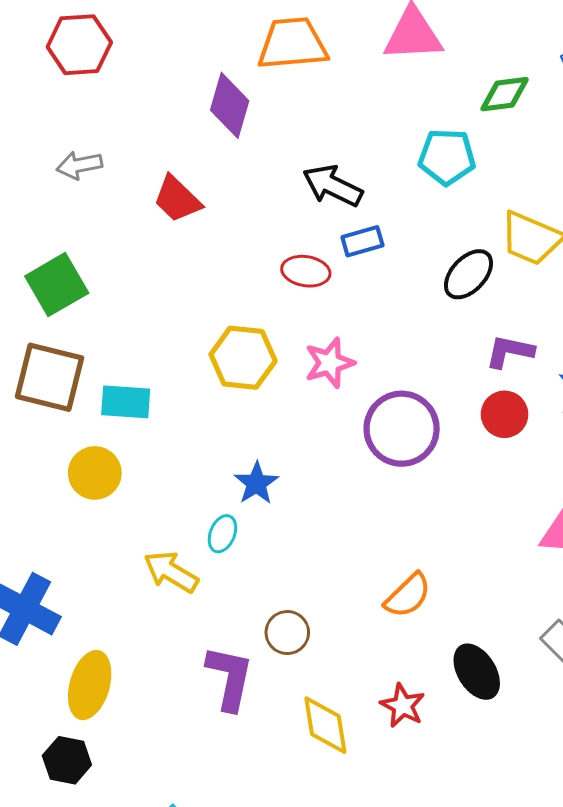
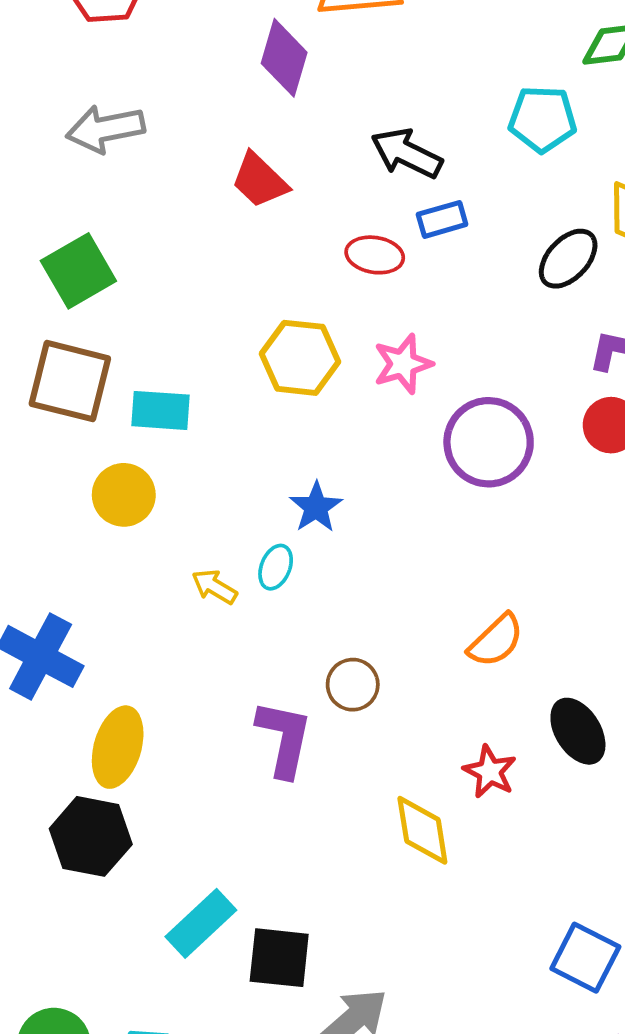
gray arrow: (79, 165) -> (105, 129), size x1.4
red trapezoid: (177, 199) -> (260, 180), moved
yellow arrow: (171, 572) -> (214, 587), moved, size x0.7
yellow diamond: (325, 725) -> (422, 830), moved
black hexagon: (67, 760) -> (91, 836), size x1.4

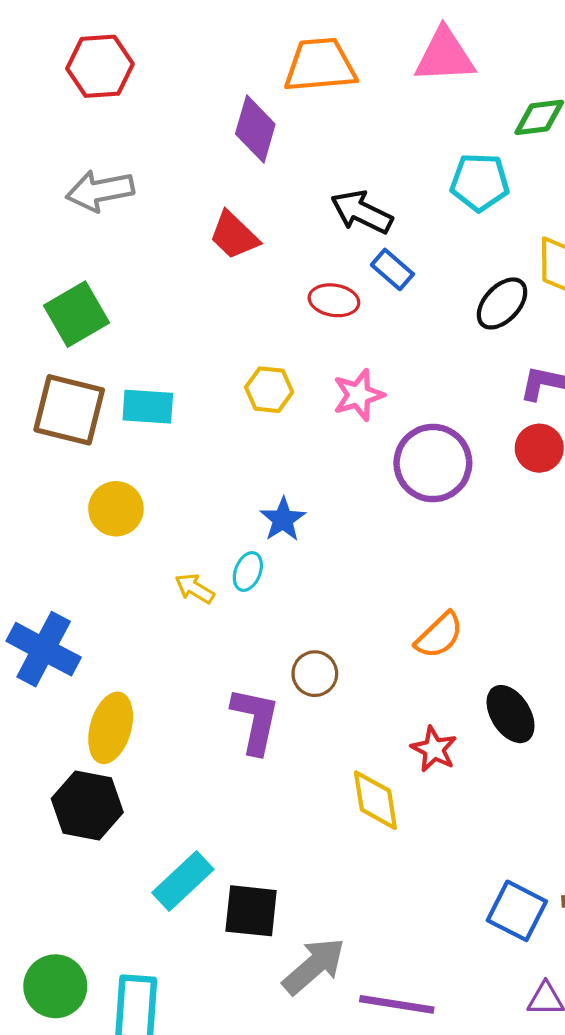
blue rectangle: (442, 219) -> (392, 269), turned 57
yellow hexagon: (300, 358) -> (269, 390), size x0.7
cyan rectangle: (160, 410) -> (148, 407), moved

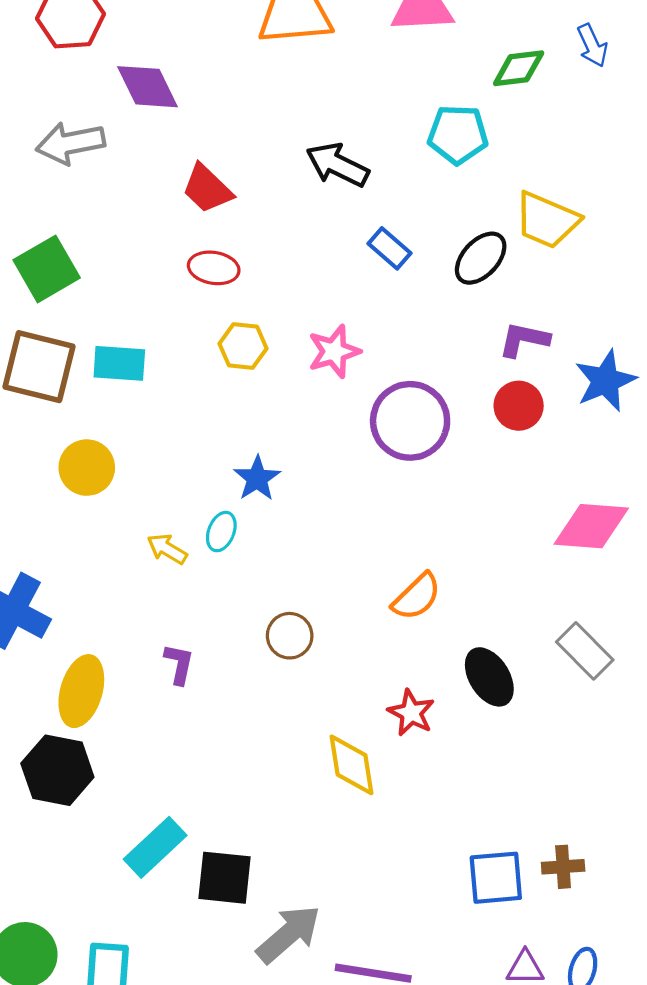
purple diamond: (255, 129) -> (148, 87), moved, turned -42
blue rectangle: (392, 269) -> (389, 248), moved
red ellipse: (334, 300) -> (214, 268), moved
purple L-shape: (255, 720) -> (179, 664), moved, size x0.6
blue square: (517, 911) -> (496, 878), turned -32

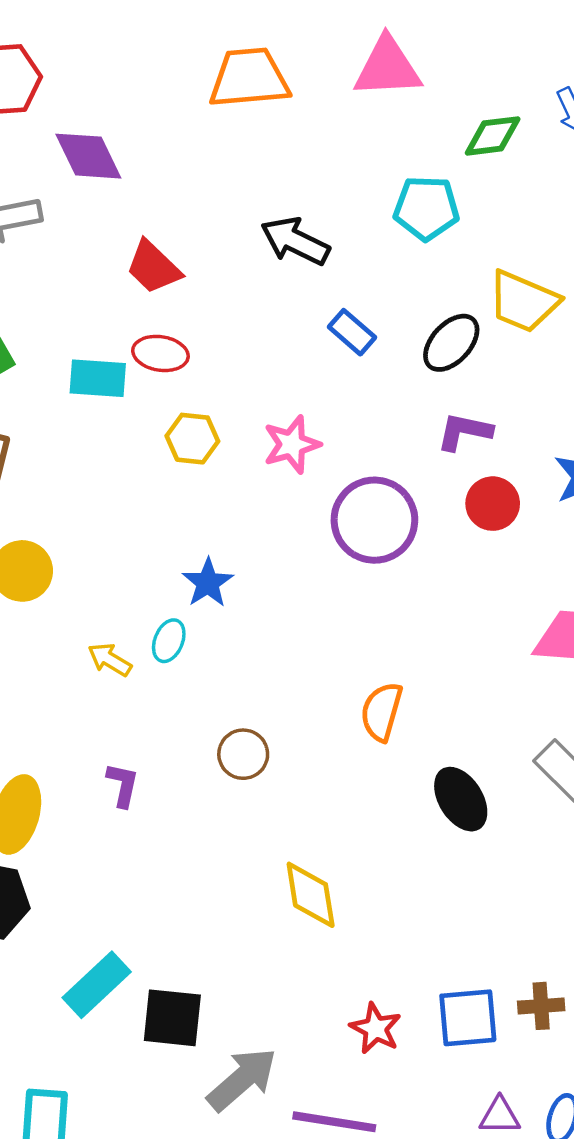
purple L-shape: (524, 340) -> (464, 431), moved
cyan rectangle: (119, 363) -> (98, 378), moved
orange semicircle: (417, 597) -> (382, 712), turned 150
red star: (411, 713) -> (376, 1028), moved

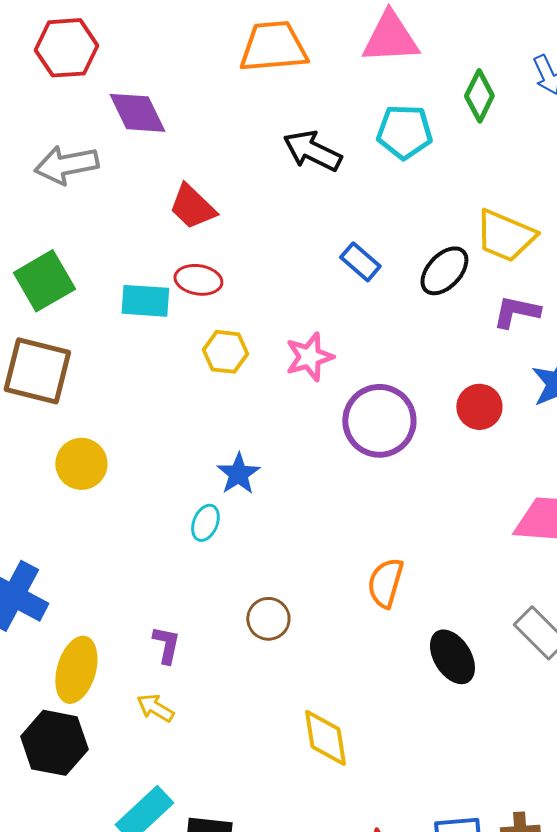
green diamond: (493, 136) -> (479, 96), turned -57
cyan pentagon: (426, 208) -> (404, 132), moved
black arrow: (295, 241) -> (312, 151), moved
purple L-shape: (464, 431) -> (516, 312), moved
yellow arrow: (110, 660) -> (155, 708), moved

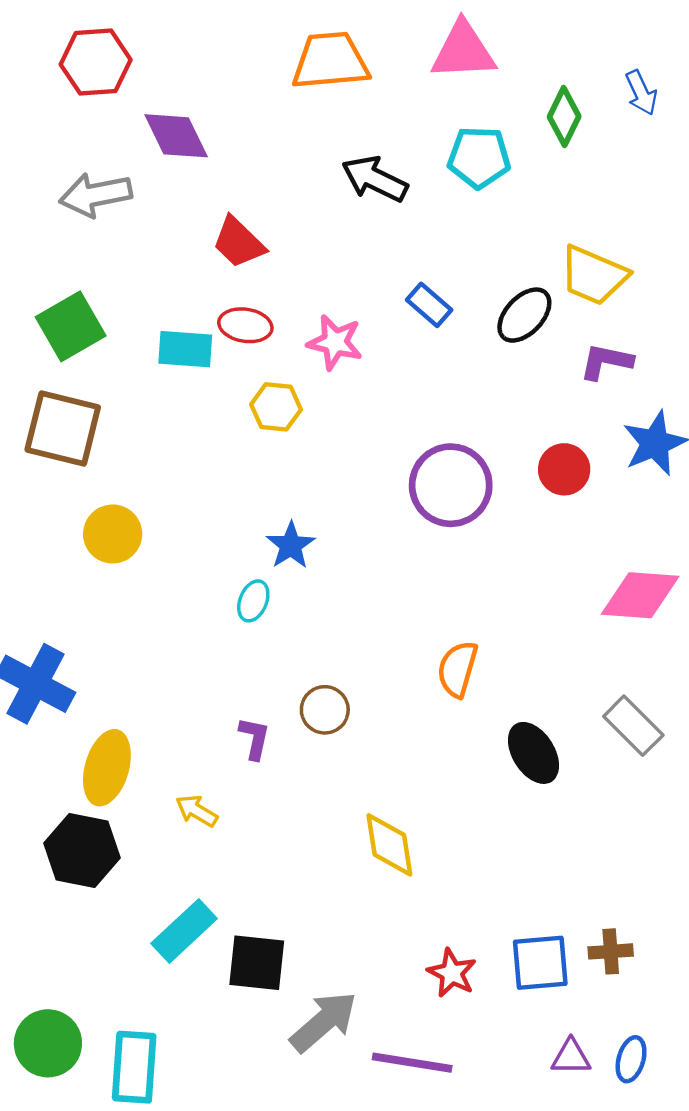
pink star: (309, 357) -> (335, 342), moved, turned 30
purple L-shape: (166, 645) -> (254, 738), moved

